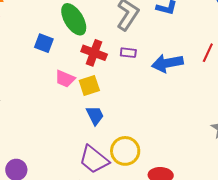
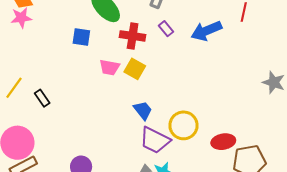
purple rectangle: (128, 53) -> (166, 29), turned 56
yellow square: (89, 85) -> (135, 69), turned -30
blue trapezoid: (95, 115) -> (143, 110), moved

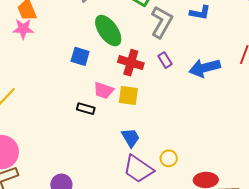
yellow square: (135, 69) -> (128, 96), turned -30
black rectangle: (42, 98) -> (86, 109), moved, turned -48
yellow circle: (183, 125) -> (169, 158), size x0.6

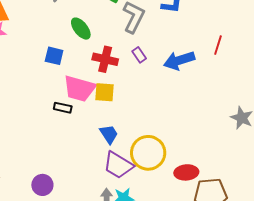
green ellipse: (108, 31) -> (81, 29), size x0.7
pink trapezoid: (104, 90) -> (79, 89), size x1.6
yellow circle: (169, 158) -> (148, 153), size x2.0

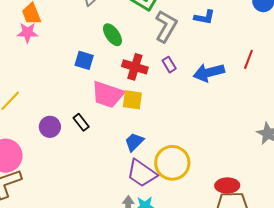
black rectangle: (63, 108) -> (81, 122), moved, turned 36
blue trapezoid: (109, 134) -> (134, 142), turned -105
red ellipse: (186, 172) -> (227, 186), moved
purple circle: (42, 185) -> (50, 127), moved

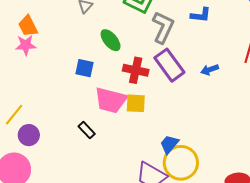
purple rectangle: (169, 65) -> (169, 65), size x2.0
blue arrow: (209, 72) -> (210, 70), size x0.6
purple circle: (50, 127) -> (29, 135), moved
blue trapezoid: (134, 142) -> (169, 144), moved

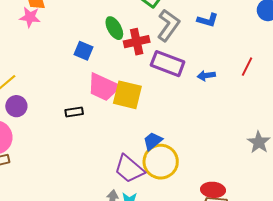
purple rectangle: (169, 65) -> (168, 64), turned -44
red cross: (136, 70) -> (137, 42), moved, turned -35
yellow square: (136, 103) -> (127, 95), size x1.4
black rectangle: (87, 130) -> (74, 112), turned -66

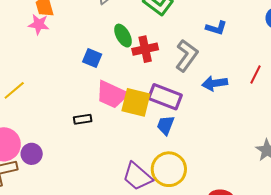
gray L-shape: (168, 25) -> (187, 56), moved
purple rectangle: (168, 64) -> (165, 97), moved
blue arrow: (206, 76) -> (215, 83), size x1.4
purple circle: (16, 106) -> (32, 154), moved
blue trapezoid: (153, 141) -> (166, 125), moved, turned -30

